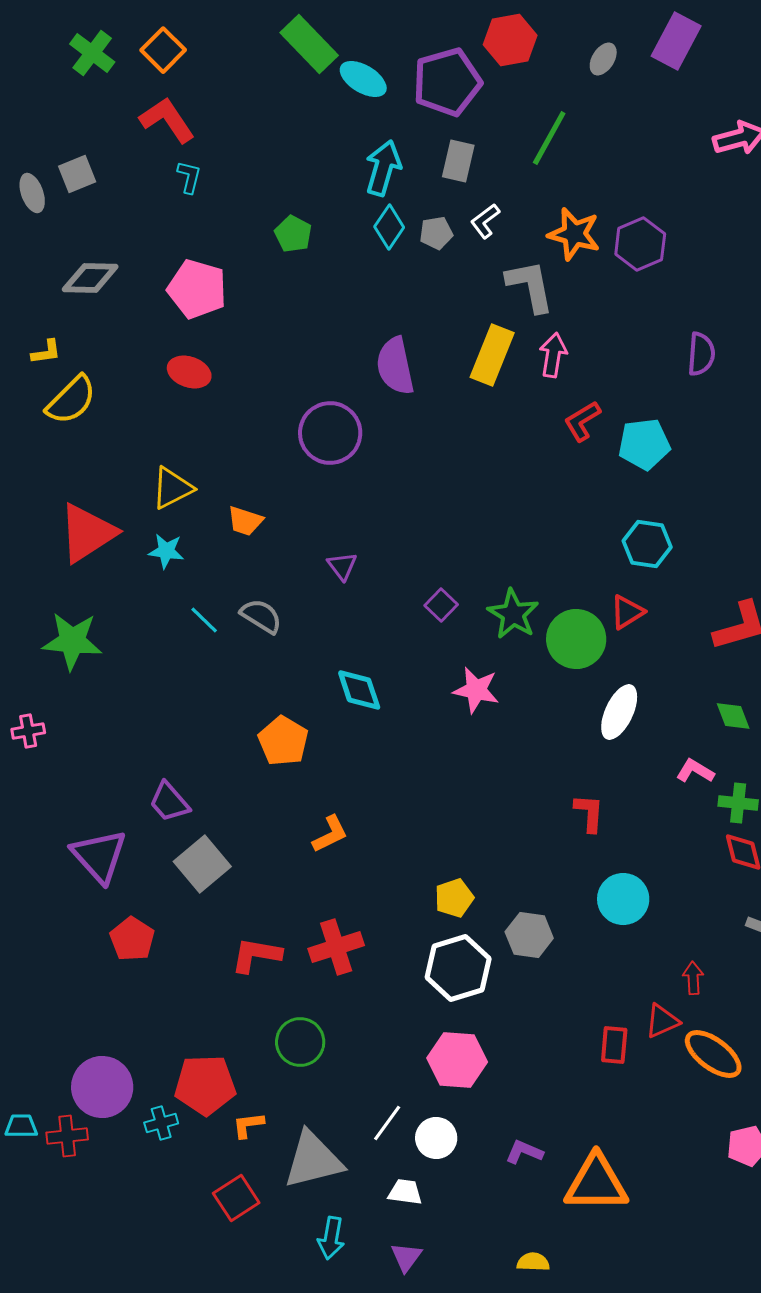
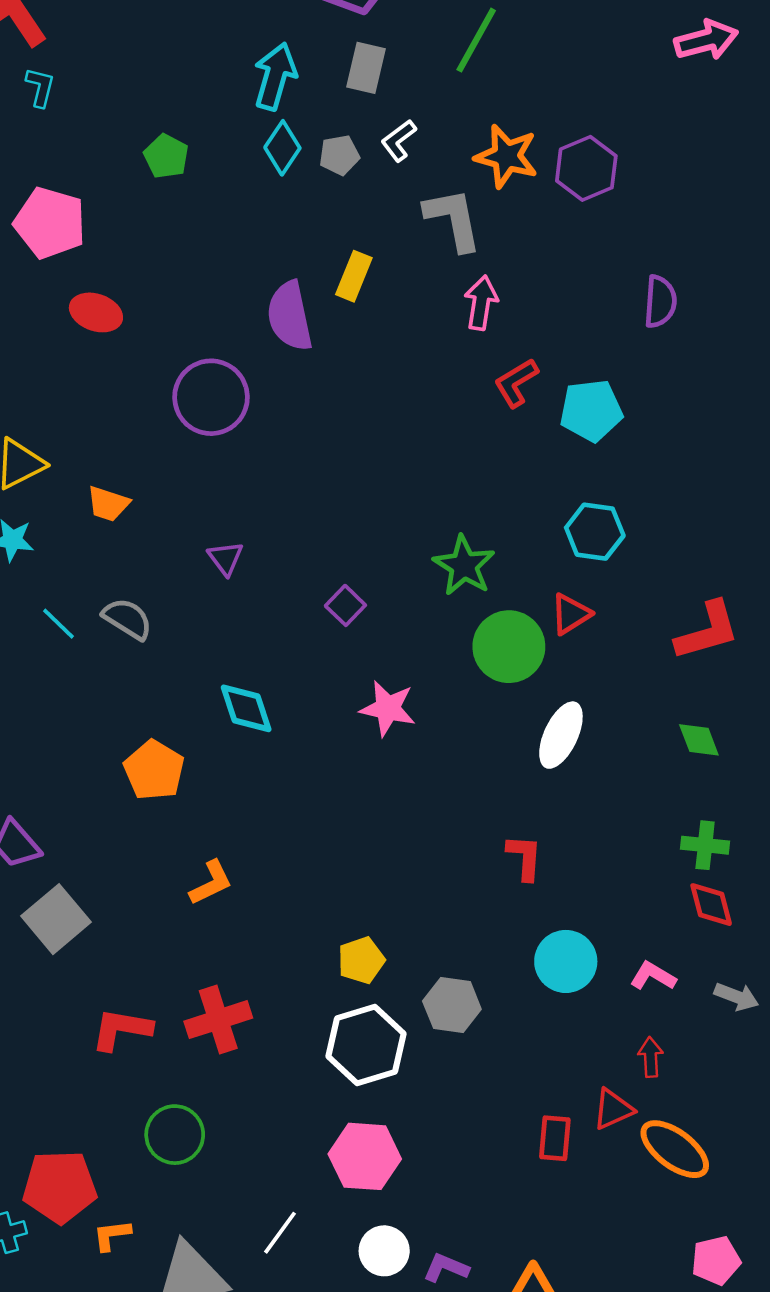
yellow rectangle: (492, 355) -> (354, 276), moved, size x0.7
red ellipse: (189, 372) -> (96, 312), moved
green star: (513, 614) -> (464, 566), moved
pink L-shape: (695, 771) -> (653, 976), moved
white circle: (436, 1138) -> (384, 1251), moved

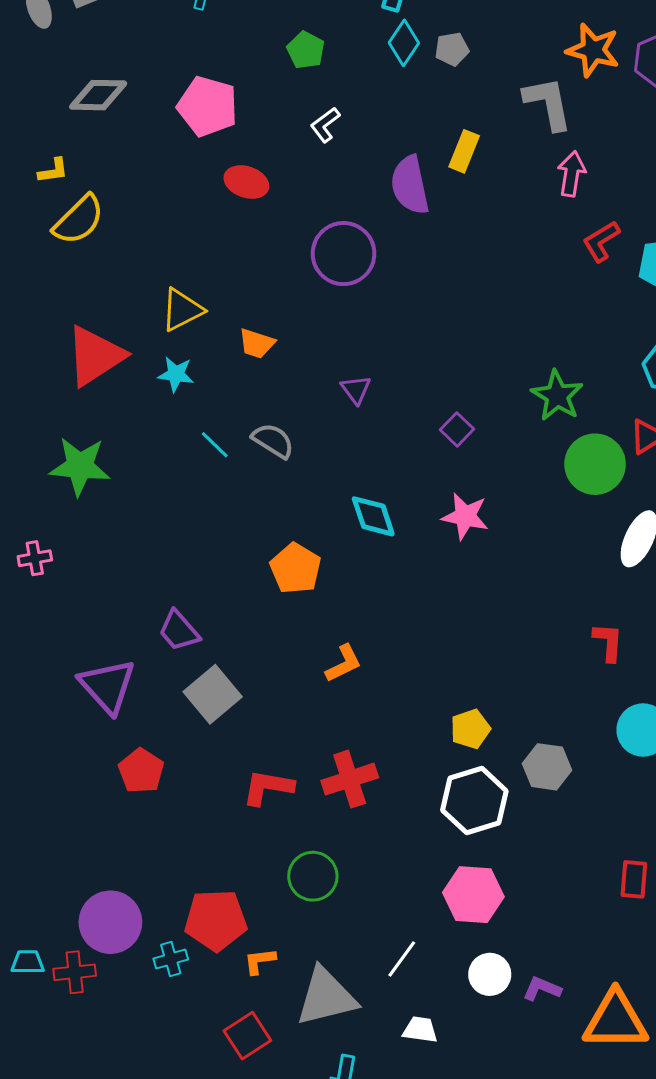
white L-shape: (399, 141) -> (325, 125), moved
pink star: (388, 708) -> (465, 516), moved

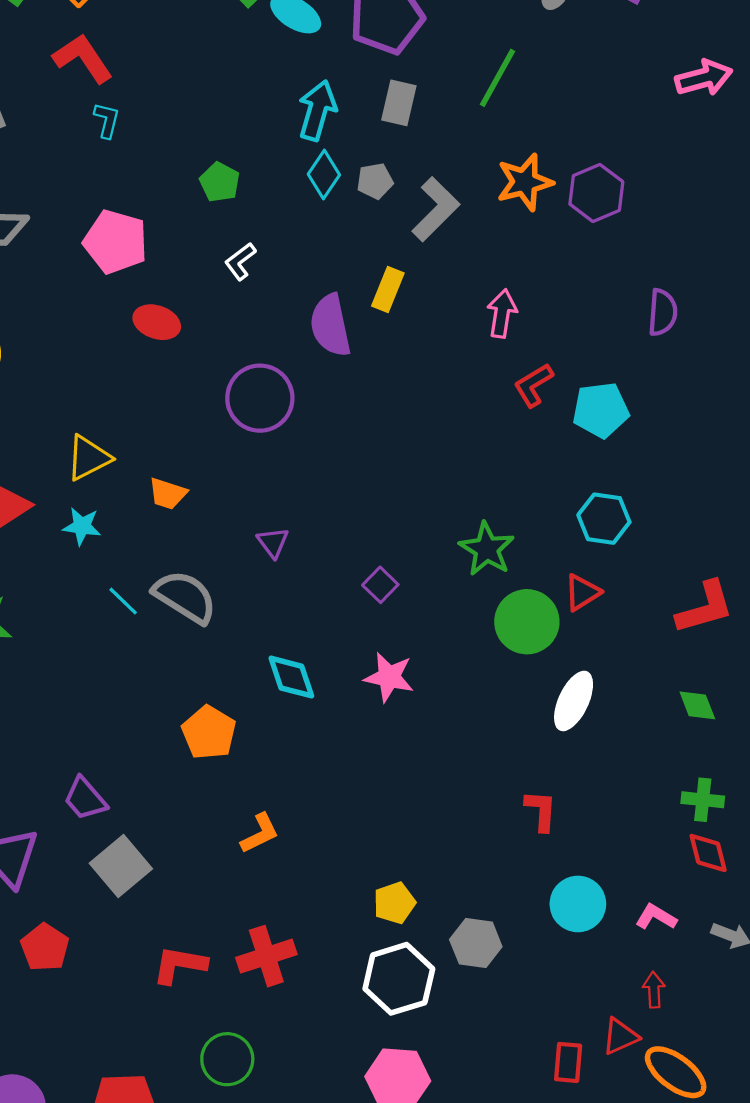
orange star: (593, 50) -> (525, 182), turned -30
gray L-shape: (548, 103) -> (436, 209), moved, turned 56
gray semicircle: (273, 441) -> (185, 597), size x1.4

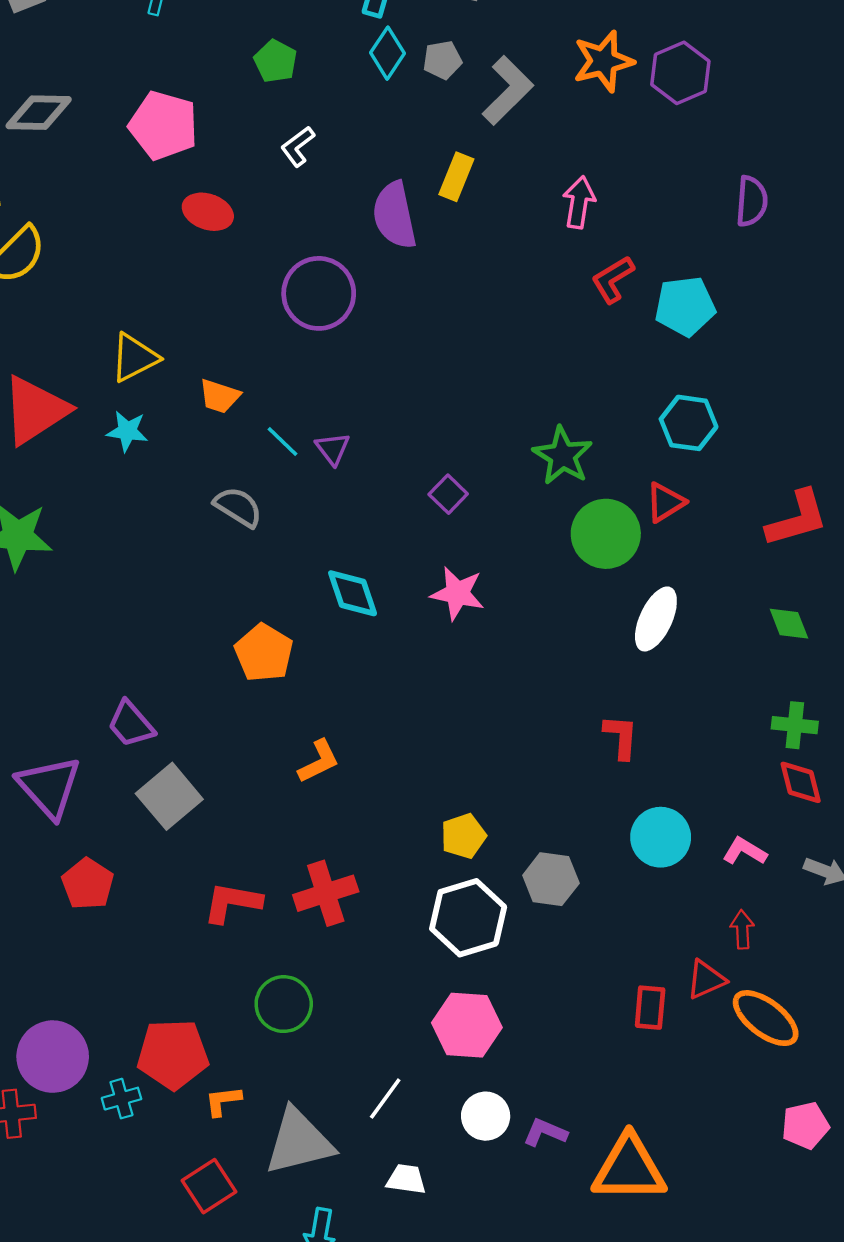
gray semicircle: (185, 597) -> (238, 507), size x0.7
cyan line: (123, 601) -> (283, 442), moved

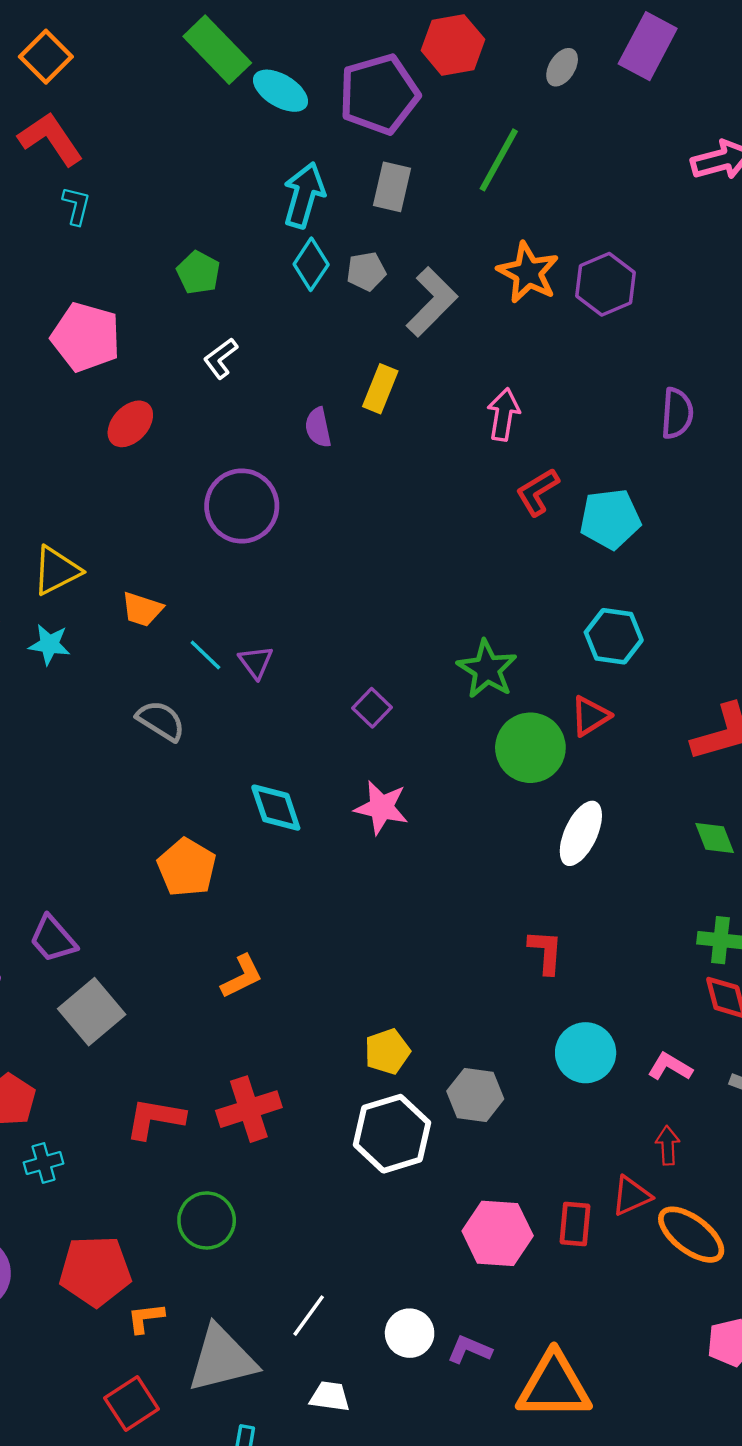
orange star: (603, 61) -> (528, 273), turned -30
red ellipse: (208, 212) -> (130, 424), turned -66
purple semicircle: (395, 215) -> (318, 427), size x0.6
pink hexagon: (467, 1025) -> (498, 1233), moved
cyan cross: (121, 1099) -> (44, 1163), moved

